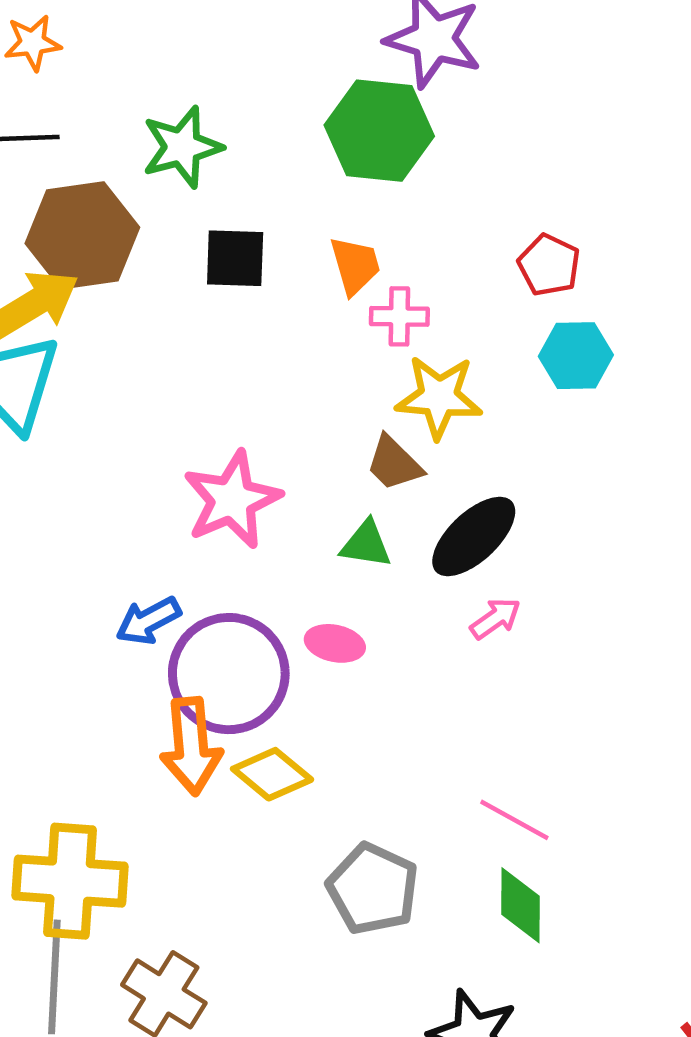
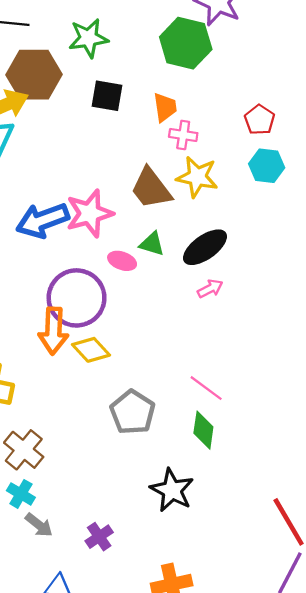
brown trapezoid: (394, 463) -> (151, 188), moved, size x1.5
blue arrow: (148, 621) -> (43, 220), moved, size x1.6
pink ellipse: (335, 643) -> (122, 261), moved

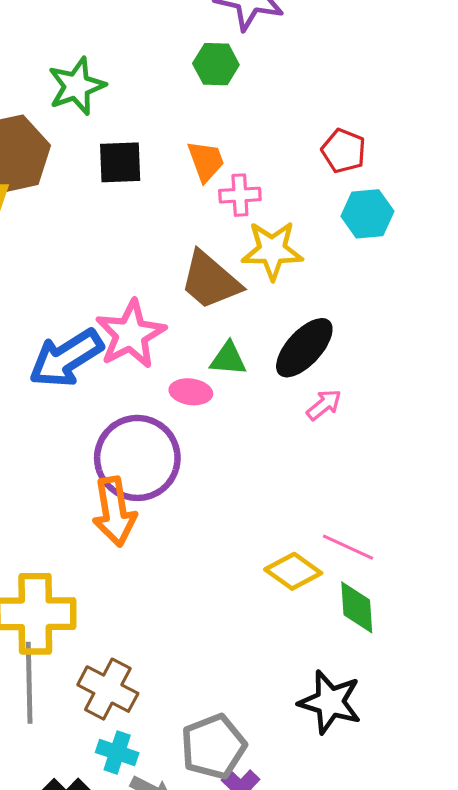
green hexagon: (186, 43) -> (216, 64), size x0.6
yellow diamond: (91, 350) -> (293, 571), moved
gray pentagon: (133, 412) -> (213, 747), moved, turned 30

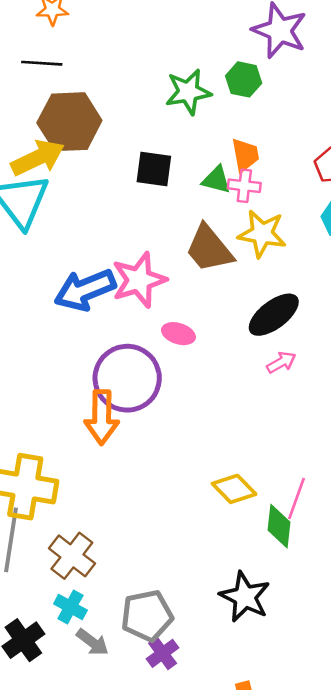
green star: (77, 86) -> (188, 92), moved
orange trapezoid: (206, 161) -> (245, 155), moved
black square: (120, 162) -> (154, 169), moved
green triangle: (228, 359) -> (216, 180), moved
pink line: (348, 547) -> (296, 498), moved, turned 75

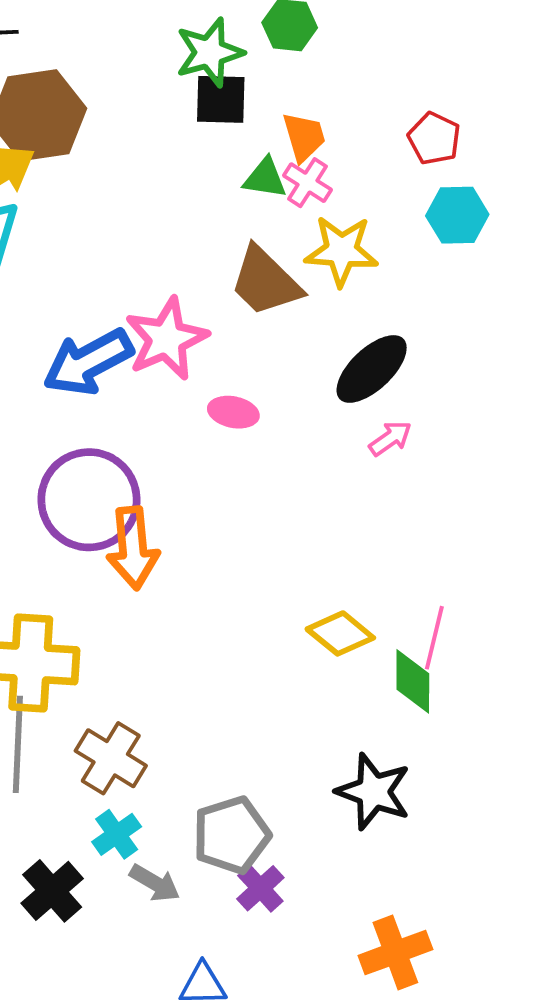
black square: (154, 169) -> (221, 99), moved
pink cross: (244, 186) -> (308, 183), turned 32
purple circle: (127, 378) -> (89, 500), moved
cyan cross: (70, 607) -> (117, 834), turned 32

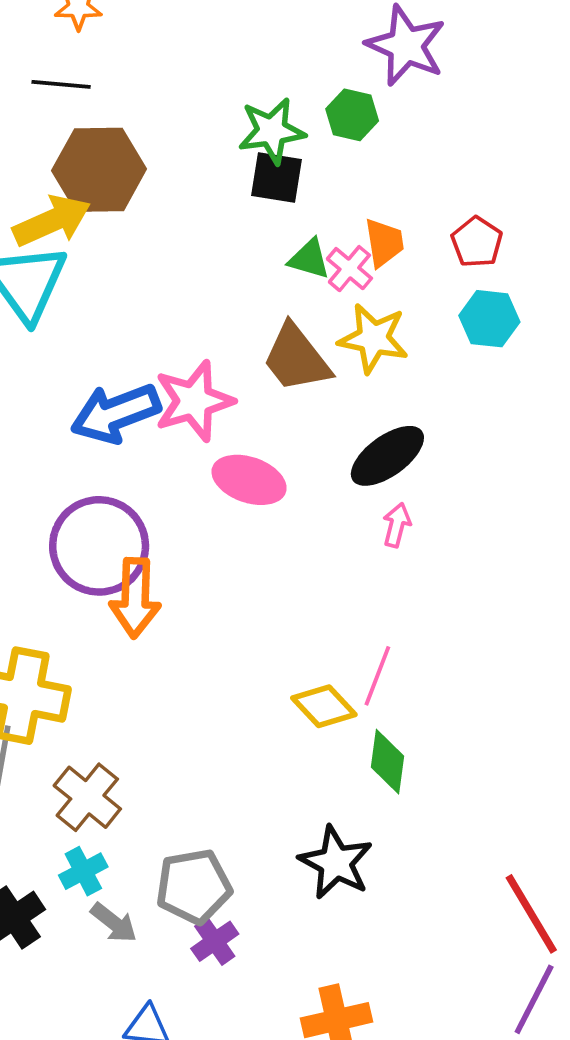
orange trapezoid: (304, 137) -> (384, 243), moved
pink ellipse: (233, 412) -> (249, 480), size x1.5
pink arrow: (390, 438) -> (397, 525), turned -48
pink line: (434, 638) -> (377, 676), moved

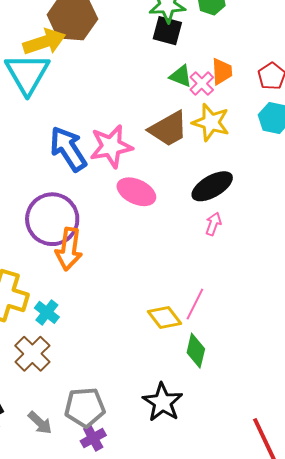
brown trapezoid: (296, 358) -> (168, 129), turned -87
blue arrow: (116, 413) -> (68, 149), turned 72
cyan cross: (83, 871) -> (47, 312), moved, turned -30

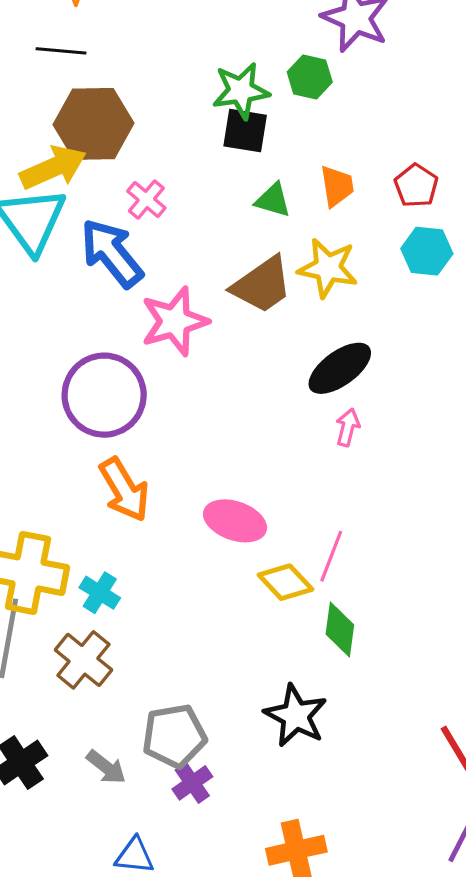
pink cross: (202, 83) -> (146, 200), moved
blue arrow: (68, 149) -> (112, 253), moved
pink ellipse: (136, 192) -> (235, 521), moved
purple circle: (52, 219) -> (104, 395), moved
orange arrow: (69, 249) -> (124, 490), turned -33

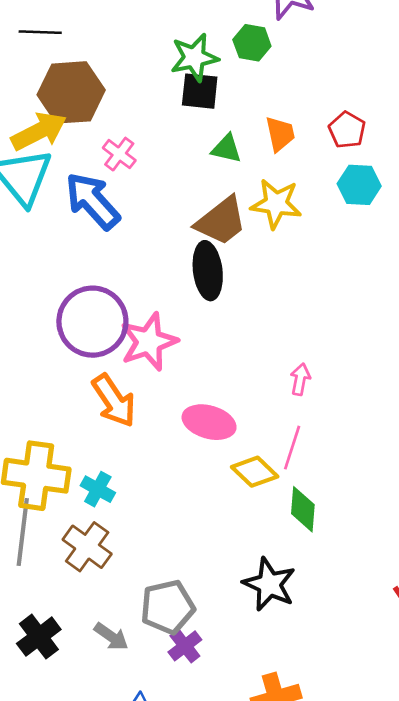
pink star: (175, 321) -> (149, 342), moved
black ellipse: (340, 368) -> (208, 271), moved, turned -58
pink arrow: (348, 427) -> (300, 379), moved

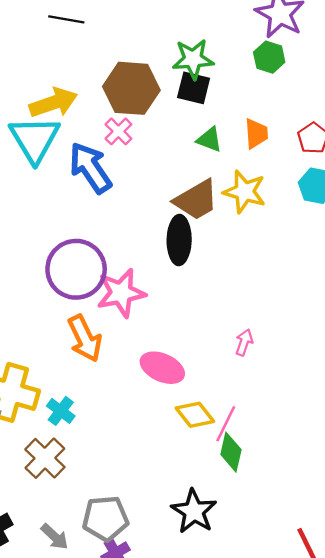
green hexagon: (252, 43) -> (269, 57), moved
brown hexagon: (71, 92) -> (131, 88), moved
pink line: (292, 448) -> (226, 424), moved

